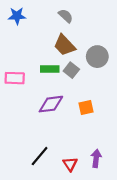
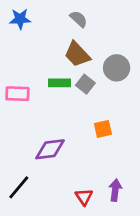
purple diamond: (51, 104) -> (50, 149), moved
black line: (40, 156) -> (19, 187), moved

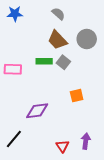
gray circle: (117, 68) -> (87, 39), moved

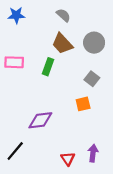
green rectangle: (44, 61) -> (48, 67), turned -70
gray square: (63, 62) -> (92, 79), moved
pink rectangle: (13, 69) -> (14, 62), moved

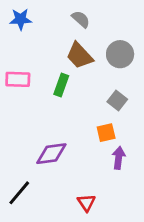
purple arrow: (93, 153) -> (119, 158), moved

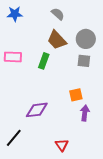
gray square: (117, 100) -> (84, 61), moved, turned -32

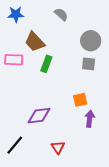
brown trapezoid: (57, 40) -> (35, 42), moved
red triangle: (62, 145) -> (58, 147), moved

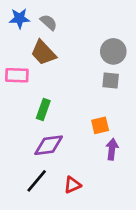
gray semicircle: (61, 14) -> (49, 22), moved
green rectangle: (46, 64) -> (43, 110), moved
black line: (15, 145) -> (37, 181), moved
red triangle: (58, 147) -> (72, 185), turned 40

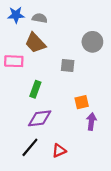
gray semicircle: (49, 22) -> (40, 18), turned -32
gray square: (111, 80) -> (68, 66), moved

